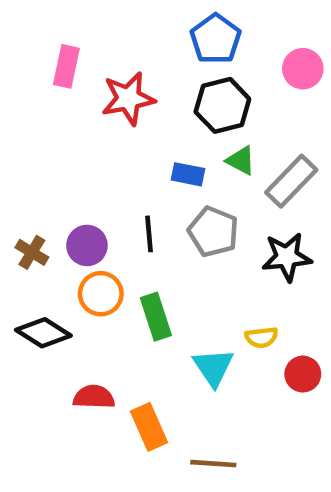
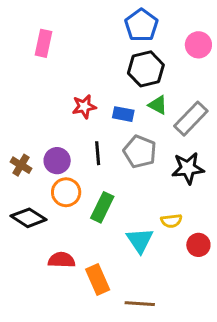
red star: (128, 99) -> (84, 106), moved, size x0.7
green rectangle: (156, 317) -> (102, 207), turned 44

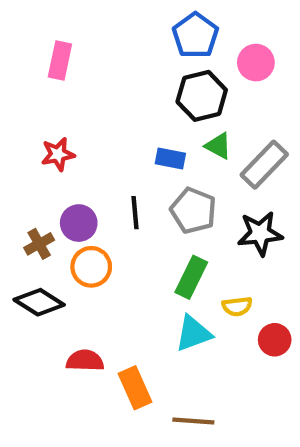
pink circle: (198, 45) -> (256, 63), moved
red star: (84, 106) -> (58, 154), moved
brown cross: (21, 165) -> (39, 244), moved, turned 30
green rectangle: (102, 207) -> (191, 277), moved
cyan triangle: (140, 240) -> (193, 333), turned 44

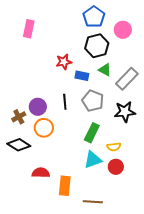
red star: (58, 154) -> (64, 62), moved
red circle: (275, 340) -> (116, 167), moved
orange rectangle: (135, 388) -> (65, 186), turned 30

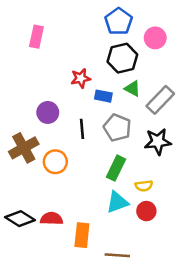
purple circle: (38, 107) -> (48, 112), moved
brown cross: (19, 117) -> (24, 148), size x1.6
black diamond: (19, 145) -> (20, 219), moved

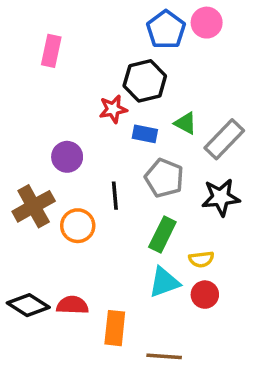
pink circle: (155, 38) -> (207, 23), moved
black hexagon: (122, 58) -> (145, 81), moved
black line: (82, 129) -> (115, 196), moved

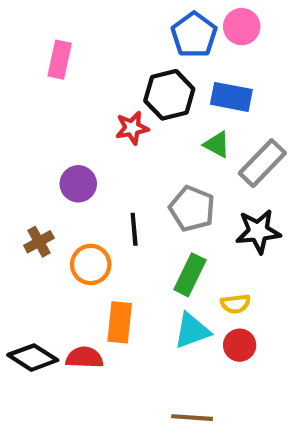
blue rectangle: (145, 134) -> (231, 97), moved, size x1.4
brown cross: (34, 206) -> (39, 242), size x0.6
orange rectangle: (115, 328) -> (120, 322), moved

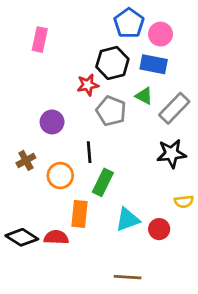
pink circle: (242, 27) -> (161, 34), moved
gray pentagon: (192, 209) -> (111, 111), moved
green rectangle: (190, 275) -> (103, 182), moved
yellow semicircle: (235, 304) -> (184, 202), moved

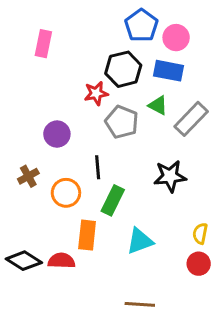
black star: (171, 154) -> (170, 176), moved
yellow semicircle: (184, 202) -> (200, 234), moved, turned 108
red circle: (159, 229) -> (199, 264), moved

